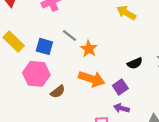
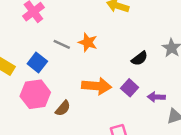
blue square: (44, 46) -> (37, 63), turned 35
orange star: (89, 49) -> (88, 42), moved
purple arrow: (121, 108) -> (156, 97), moved

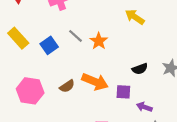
purple square: (130, 88) -> (123, 92), turned 35
pink hexagon: (35, 94) -> (30, 91), moved
brown semicircle: (63, 108) -> (67, 86), moved

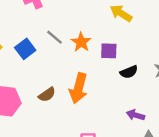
orange arrow: (95, 82) -> (78, 88), turned 85
purple square: (123, 92) -> (109, 51), moved

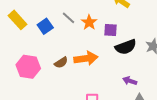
black semicircle: (129, 72) -> (126, 47), size x1.5
orange arrow: (78, 88) -> (86, 58), turned -115

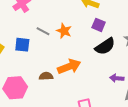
blue square: (45, 26) -> (22, 45), turned -35
purple square: (111, 30) -> (99, 25), moved, turned 32
brown semicircle: (61, 63) -> (46, 76), turned -136

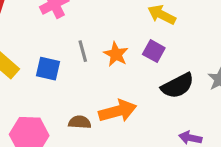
purple square: (99, 25) -> (154, 51), moved
gray line: (43, 31) -> (83, 51), turned 40

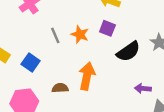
blue square: (48, 69) -> (31, 62), moved, turned 30
orange arrow: (118, 111) -> (87, 76), turned -56

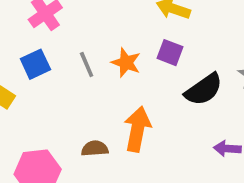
blue square: (31, 62) -> (35, 64), moved, turned 30

